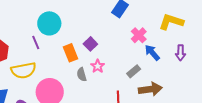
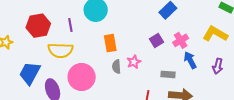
purple line: (36, 42) -> (70, 25), moved
purple square: (90, 44) -> (157, 41), moved
gray rectangle: (134, 71) -> (168, 74), turned 32

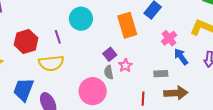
purple square: (157, 41) -> (110, 54), moved
orange rectangle: (110, 43) -> (127, 25), moved, size x1.4
pink circle: (82, 77) -> (93, 91), moved

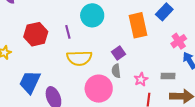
yellow semicircle: (51, 63) -> (79, 58), moved
pink star: (125, 65) -> (141, 79), moved

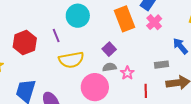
pink cross: (179, 41) -> (154, 22), moved
gray semicircle: (116, 71) -> (109, 67), turned 96
pink star: (141, 79) -> (127, 73), moved

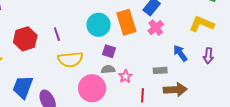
cyan circle: (78, 16) -> (99, 25), moved
purple square: (109, 49) -> (109, 51), turned -32

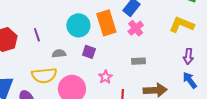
blue arrow: (180, 53) -> (190, 80), moved
yellow semicircle: (70, 59) -> (44, 75), moved
gray semicircle: (108, 69) -> (59, 54), moved
gray rectangle: (160, 70) -> (139, 61), moved

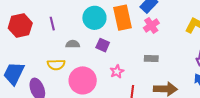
yellow semicircle: (44, 75) -> (56, 65), size x0.7

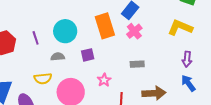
cyan circle: (94, 18) -> (65, 31), moved
purple square: (103, 45) -> (88, 55), turned -32

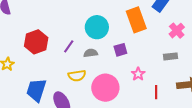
pink cross: (134, 31) -> (177, 31), moved
purple line: (36, 38) -> (69, 46), moved, turned 56

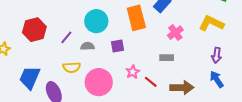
red line: (156, 92) -> (151, 82), moved, turned -56

